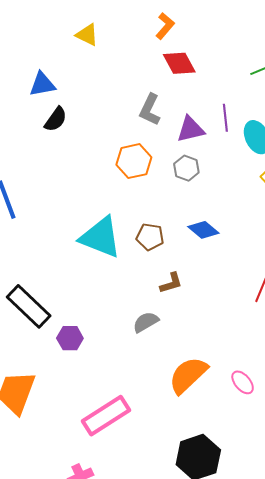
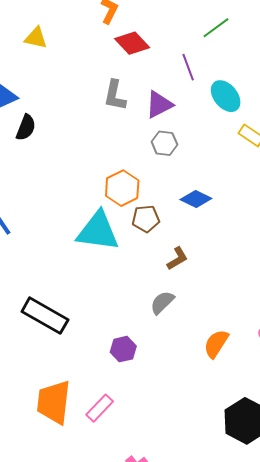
purple line: (225, 118) -> (188, 67), moved
orange hexagon: (134, 161) -> (122, 188), moved
purple hexagon: (70, 338) -> (123, 349), moved
orange semicircle: (188, 375) -> (216, 344), size x0.7
pink rectangle: (106, 416) -> (100, 408), moved, size x0.6

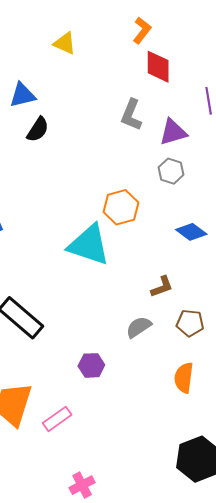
red diamond: (132, 43) -> (158, 67), turned 32
brown pentagon: (146, 219) -> (190, 323), moved
orange semicircle: (216, 344) -> (184, 378), turned -36

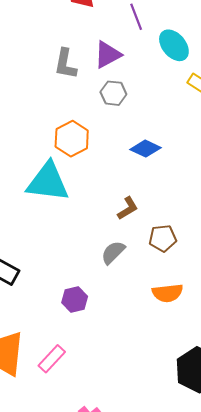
gray L-shape: (131, 115) -> (65, 64), moved
orange semicircle: (184, 378) -> (168, 293), turned -92

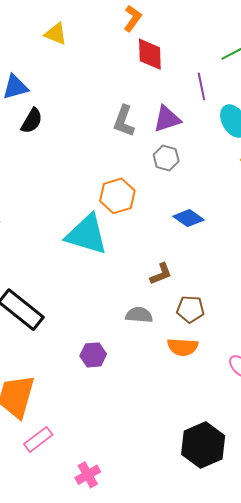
gray semicircle: (113, 252) -> (139, 315), turned 40
orange semicircle: (168, 293) -> (183, 347), moved
pink rectangle: (52, 359) -> (38, 439), moved

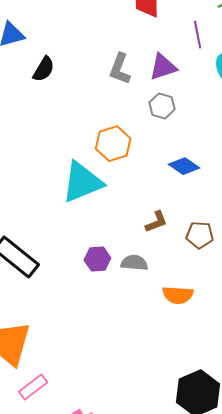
black semicircle: (32, 121) -> (44, 69), moved
cyan triangle: (87, 234) -> (82, 182), turned -39
brown pentagon: (190, 309) -> (200, 235), moved
purple hexagon: (93, 355) -> (97, 259), moved

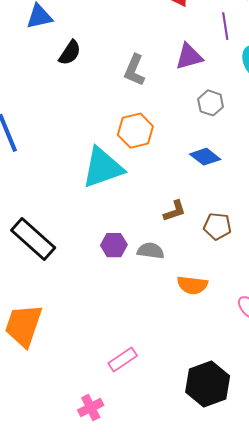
gray L-shape: (120, 69) -> (134, 70), moved
gray hexagon: (162, 106) -> (211, 103), moved
pink rectangle: (33, 387) -> (123, 359), moved

